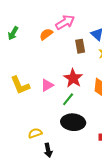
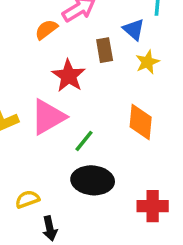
red star: (73, 78) -> (69, 76), moved
pink triangle: (47, 85) -> (48, 117), size x1.6

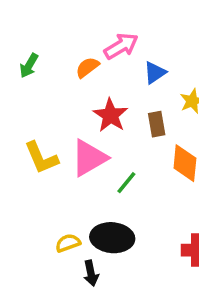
blue triangle: (134, 30) -> (155, 73), moved, turned 45
brown rectangle: (105, 50) -> (157, 124), moved
black ellipse: (93, 180) -> (112, 238), moved

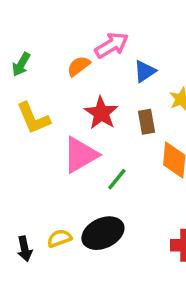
yellow L-shape: (41, 158) -> (33, 118), moved
black ellipse: (112, 238) -> (103, 233), turned -30
black arrow: (91, 273) -> (25, 249), moved

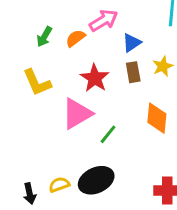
green arrow: (21, 64) -> (44, 37), moved
brown rectangle: (146, 122) -> (133, 72), moved

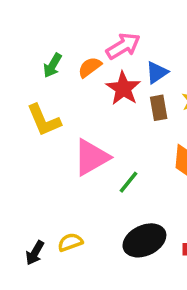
red star: (95, 78) -> (123, 88), moved
black ellipse: (96, 180) -> (144, 240), moved
black arrow: (30, 194) -> (35, 253), turned 42

